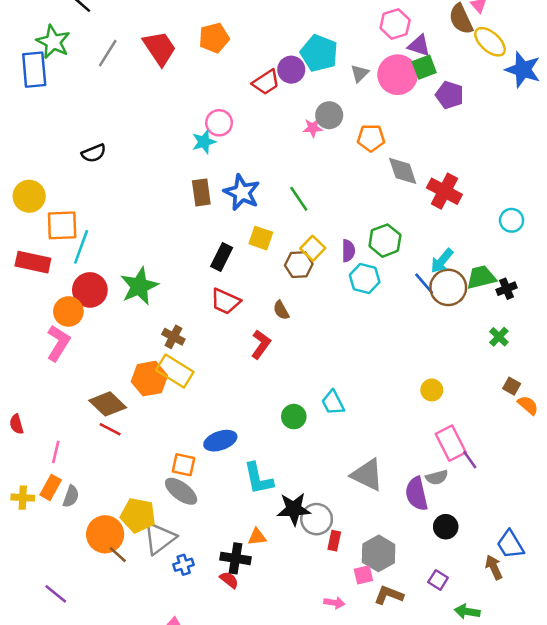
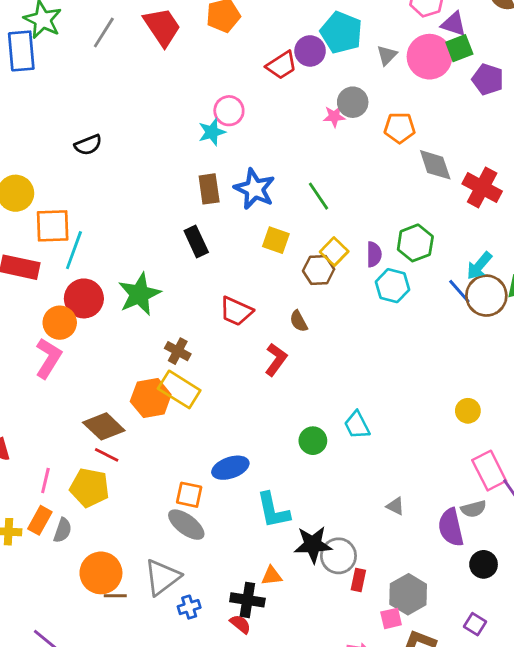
black rectangle: (222, 257) -> (196, 242), moved, turned -52
gray triangle: (367, 475) -> (395, 506), size x0.5
yellow pentagon: (138, 515) -> (90, 488), moved
brown line: (118, 555) -> (115, 596), turned -42

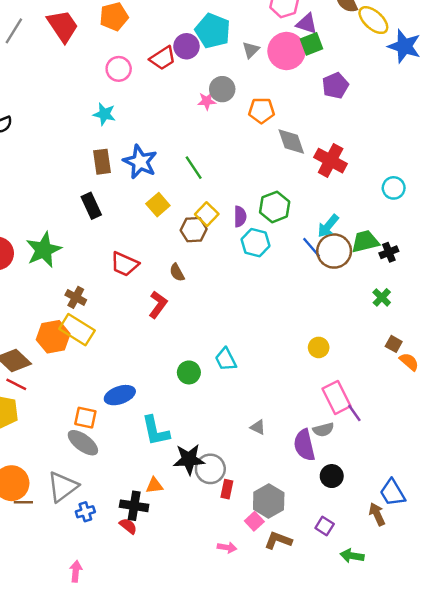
purple pentagon: (488, 79) -> (335, 86), moved, turned 30
pink circle: (229, 111) -> (119, 69), moved
cyan star: (212, 132) -> (104, 114), turned 30
yellow square: (276, 240) -> (158, 205), turned 30
pink square: (391, 618) -> (254, 521), turned -30

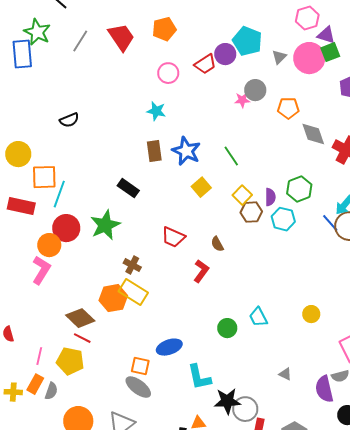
black rectangle: (91, 206) -> (128, 188), moved, turned -30
brown hexagon: (194, 230) -> (251, 212), moved
yellow circle: (319, 347) -> (311, 314), moved

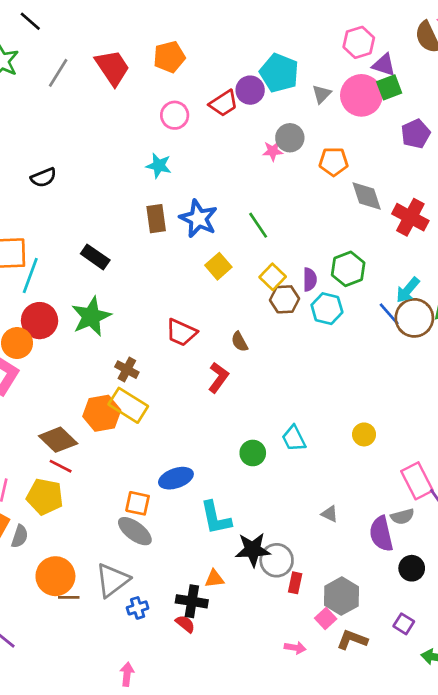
black rectangle: (128, 188) -> (95, 257), moved

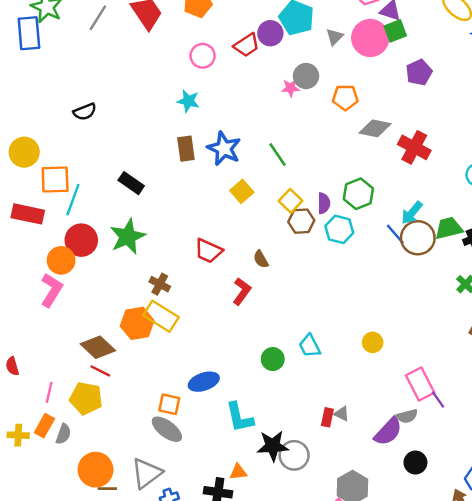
gray diamond: (367, 196) -> (375, 128), turned -60
purple semicircle: (381, 534) -> (388, 432), turned -124
red rectangle: (295, 583) -> (327, 417), moved

